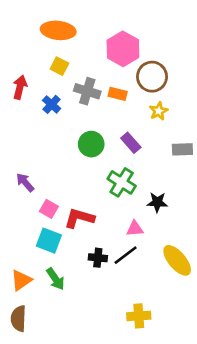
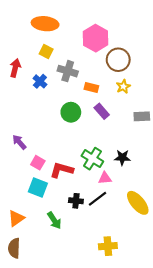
orange rectangle: (118, 94) -> (91, 88), moved
green cross: (122, 182) -> (92, 159), moved
green arrow: (56, 279) -> (54, 220), moved

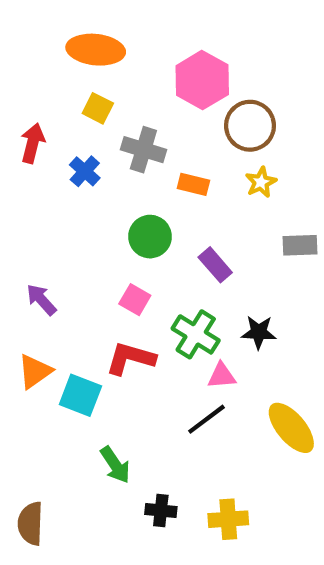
purple rectangle: (102, 111) -> (215, 265), moved
pink square: (38, 163) -> (135, 300), moved
black cross: (76, 201) -> (161, 510), moved
orange triangle: (16, 218) -> (35, 371), moved

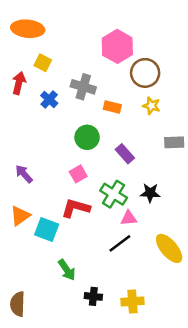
orange ellipse: (96, 50) -> (28, 29), moved
yellow square: (98, 108) -> (43, 63), moved
yellow star: (261, 182) -> (151, 106), turned -30
pink square: (135, 300) -> (78, 174), turned 30

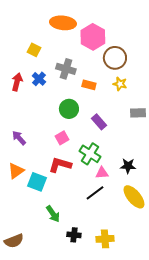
orange ellipse: (28, 29) -> (63, 23), moved
red arrow: (19, 83) -> (17, 82), moved
black star: (150, 193) -> (128, 166), moved
brown semicircle: (18, 304) -> (14, 241), turned -114

